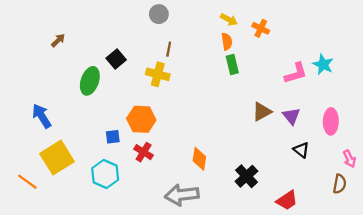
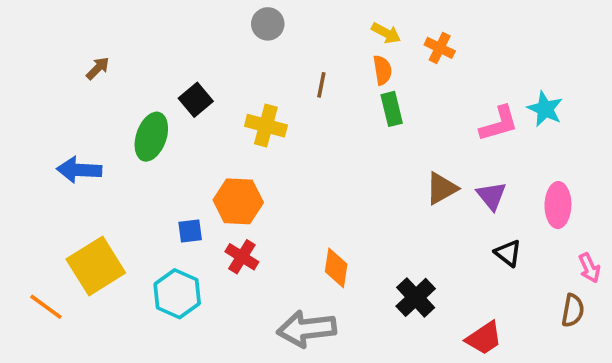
brown line: (169, 49) -> (321, 85), moved
blue arrow: (42, 116) -> (79, 170), moved, turned -55

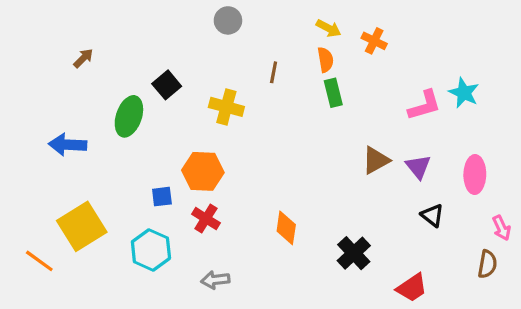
gray arrow: (307, 329) -> (215, 280), moved, size x0.6

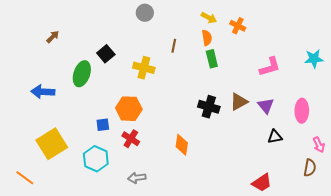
cyan star: (464, 93) -> (314, 59), moved, turned -30
black triangle: (432, 215) -> (275, 137), turned -49
black cross: (354, 253) -> (209, 107), moved, turned -30
orange line: (39, 261) -> (25, 178), moved

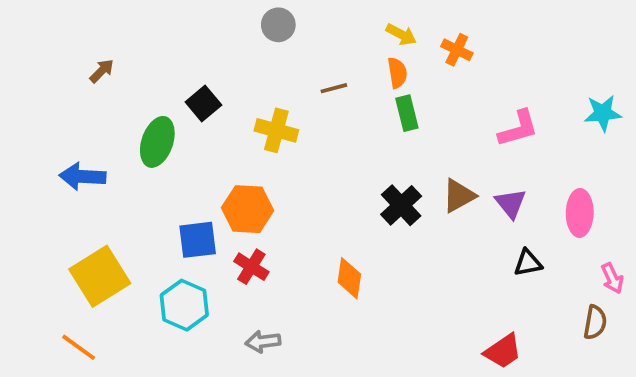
brown line: (174, 46) -> (334, 88), turned 64
black cross: (209, 107) -> (401, 205), turned 30
blue square: (103, 125) -> (198, 240), size x1.5
orange line: (25, 178) -> (79, 347), moved

